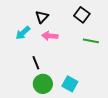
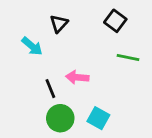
cyan arrow: (23, 33) -> (32, 46), turned -98
pink arrow: (50, 36) -> (77, 77), moved

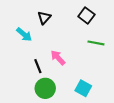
pink arrow: (77, 77) -> (58, 58), turned 42
cyan square: (98, 118) -> (83, 88), moved

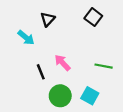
green line: (96, 43) -> (104, 66), moved
green circle: (45, 88) -> (60, 96), moved

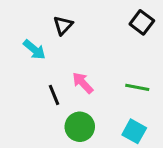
black square: (93, 17) -> (142, 22), moved
cyan square: (90, 96) -> (134, 131), moved

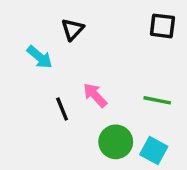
black square: (142, 22) -> (162, 26), turned -30
green circle: (80, 127) -> (116, 142), moved

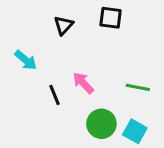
black square: (162, 26) -> (111, 18), moved
cyan arrow: (40, 57) -> (26, 60), moved

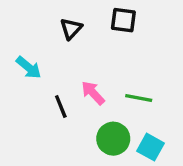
green line: (138, 87) -> (139, 98), moved

